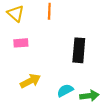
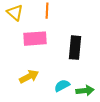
pink rectangle: (21, 43) -> (35, 39), moved, size x1.6

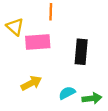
yellow triangle: (15, 13) -> (15, 27), moved

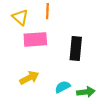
yellow triangle: (15, 27) -> (20, 17), moved

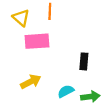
black rectangle: (76, 49) -> (84, 61), moved, size x0.7

